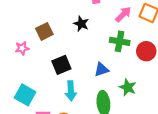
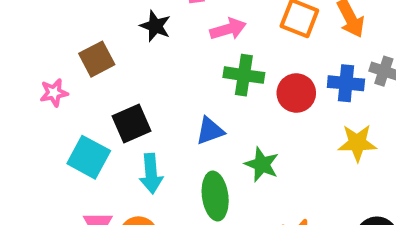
pink arrow: (123, 14) -> (228, 29), moved, turned 30
black star: (81, 24) -> (155, 26), moved
cyan square: (25, 95) -> (89, 157), moved

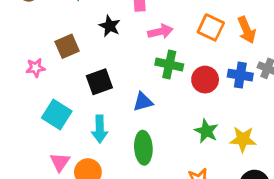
black square: (131, 124) -> (99, 82), moved
yellow star: (357, 143) -> (243, 139), moved
green star: (262, 164) -> (206, 131), moved

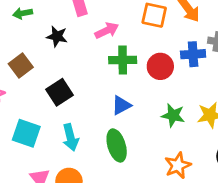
blue triangle: (143, 102) -> (121, 105), moved

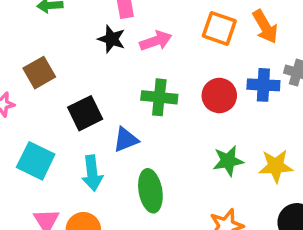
black star: (57, 36) -> (112, 39), moved
green cross: (123, 60) -> (159, 97), moved
blue triangle: (121, 105) -> (126, 140), moved
green star: (173, 115) -> (228, 161), turned -30

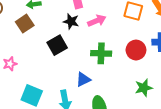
brown square: (39, 73) -> (25, 24), moved
black square: (85, 113) -> (57, 45), moved

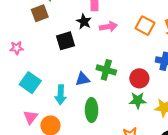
red circle: (136, 50) -> (139, 78), moved
green cross: (101, 53) -> (106, 70), moved

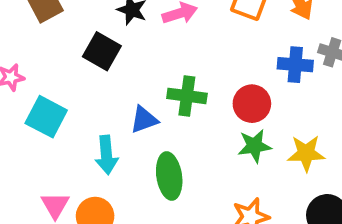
black square: (65, 41) -> (102, 51), turned -36
cyan square: (30, 83) -> (46, 117), moved

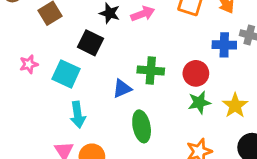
cyan square: (46, 117) -> (66, 74), moved
yellow star: (306, 153) -> (235, 106), turned -30
cyan arrow: (106, 155) -> (78, 115), moved

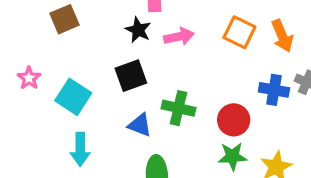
black square: (90, 43) -> (131, 76), moved, turned 35
pink star: (29, 64) -> (29, 78), turned -30
blue triangle: (122, 88) -> (140, 125), turned 36

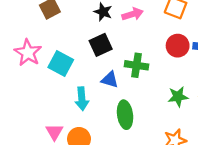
pink star: (29, 78) -> (28, 53), size x1.6
red circle: (234, 120) -> (178, 46), moved
cyan arrow: (80, 149) -> (82, 99), moved

